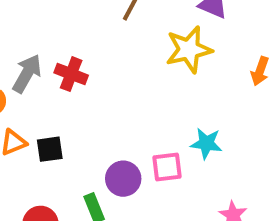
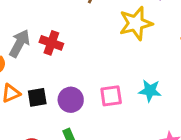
pink square: (167, 167) -> (111, 96), moved
purple circle: (123, 179) -> (71, 100), moved

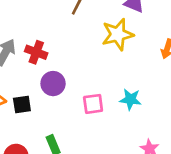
purple circle: (71, 100) -> (53, 84), moved

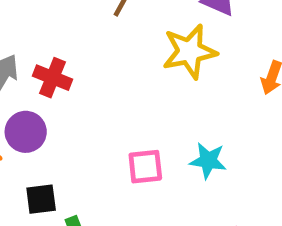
purple circle: (53, 84) -> (26, 132), moved
black square: (22, 104) -> (41, 199), moved

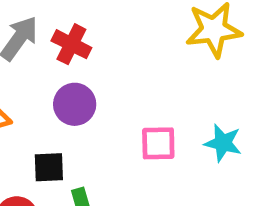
purple circle: (26, 132) -> (75, 104), moved

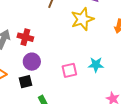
black square: (49, 167) -> (26, 82), moved

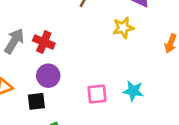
yellow star: (82, 19) -> (123, 28), size x0.7

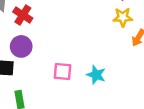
yellow star: (123, 28) -> (123, 17), moved

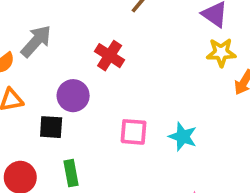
red cross: (23, 15) -> (110, 56), moved

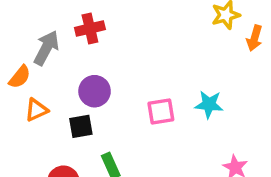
red cross: (110, 56) -> (90, 29), moved, turned -32

